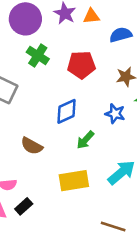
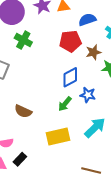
red pentagon: (81, 65) -> (70, 41), moved
blue diamond: (67, 111) -> (70, 77), moved
blue star: (115, 114) -> (88, 95), moved

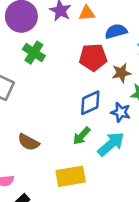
blue star: (88, 95) -> (121, 112), moved
cyan arrow: (95, 128) -> (111, 144), moved

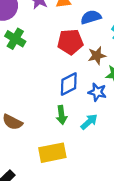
green arrow: (82, 136) -> (62, 115), turned -48
cyan arrow: (111, 144) -> (89, 122), size x0.7

